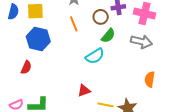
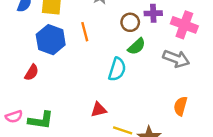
orange line: (74, 24) -> (85, 32), moved
cyan semicircle: (95, 56) -> (117, 69), turned -48

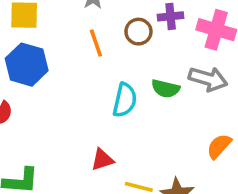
orange line: (85, 32) -> (96, 43), moved
green semicircle: (137, 46) -> (166, 89), moved, turned 60
orange semicircle: (180, 106) -> (219, 146), turned 30

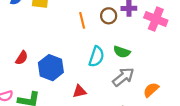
blue hexagon: (27, 65) -> (51, 68), moved
gray arrow: (208, 79) -> (123, 77), moved, turned -60

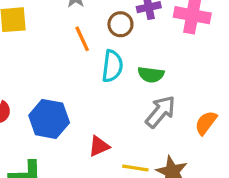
cyan semicircle: (96, 57) -> (112, 66), moved

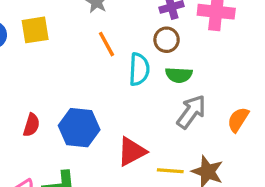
brown circle: (120, 24) -> (167, 40), moved
red triangle: (99, 146) -> (132, 151), size x1.4

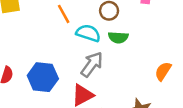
cyan semicircle: (139, 69) -> (88, 33), turned -75
gray arrow: (191, 112) -> (92, 64), moved

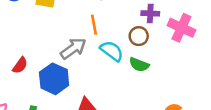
gray arrow: (92, 64) -> (73, 48), moved

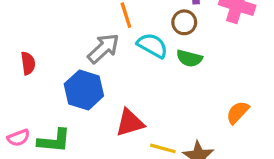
red semicircle: (20, 65) -> (28, 63), moved, turned -36

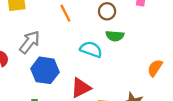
cyan semicircle: (152, 45) -> (91, 49), moved
gray arrow: (103, 48) -> (30, 42), moved

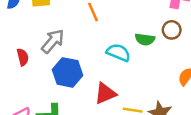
brown circle: (107, 11) -> (172, 30), moved

